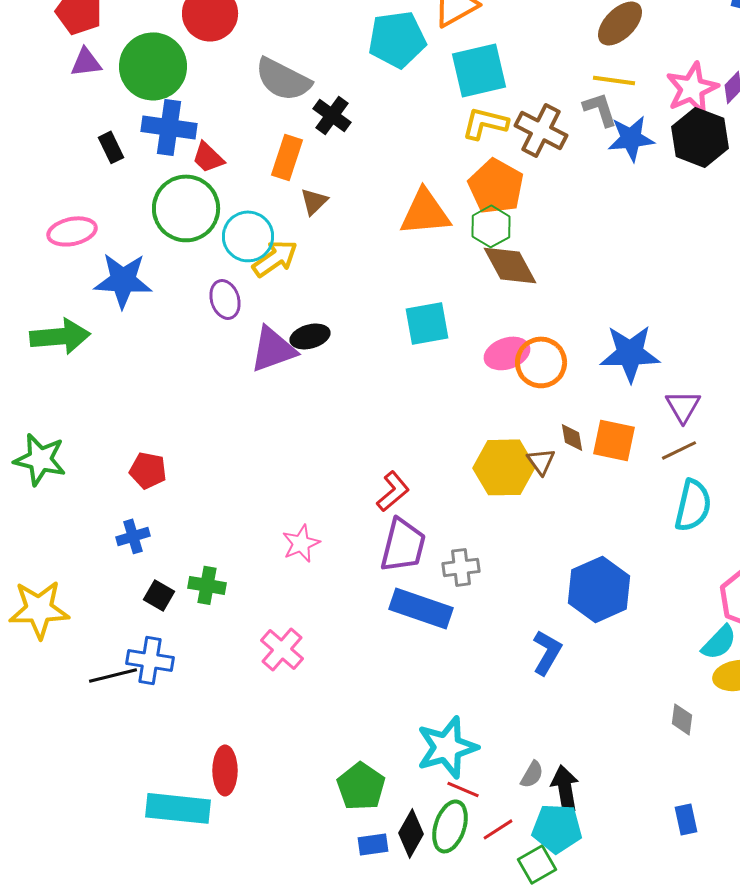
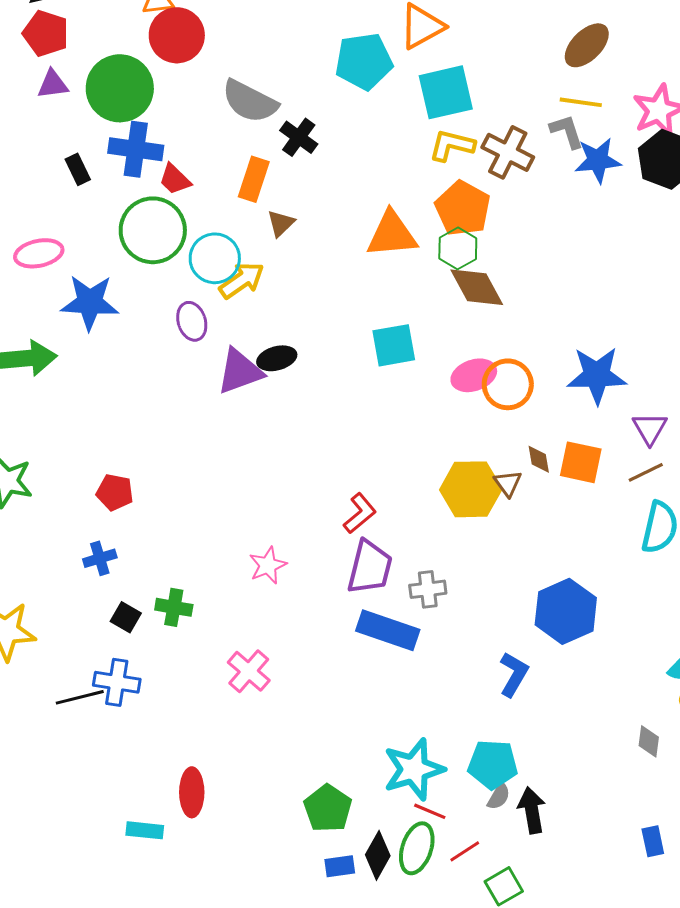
cyan rectangle: (178, 808) -> (145, 830), size x0.6
cyan pentagon: (557, 828) -> (493, 764), moved

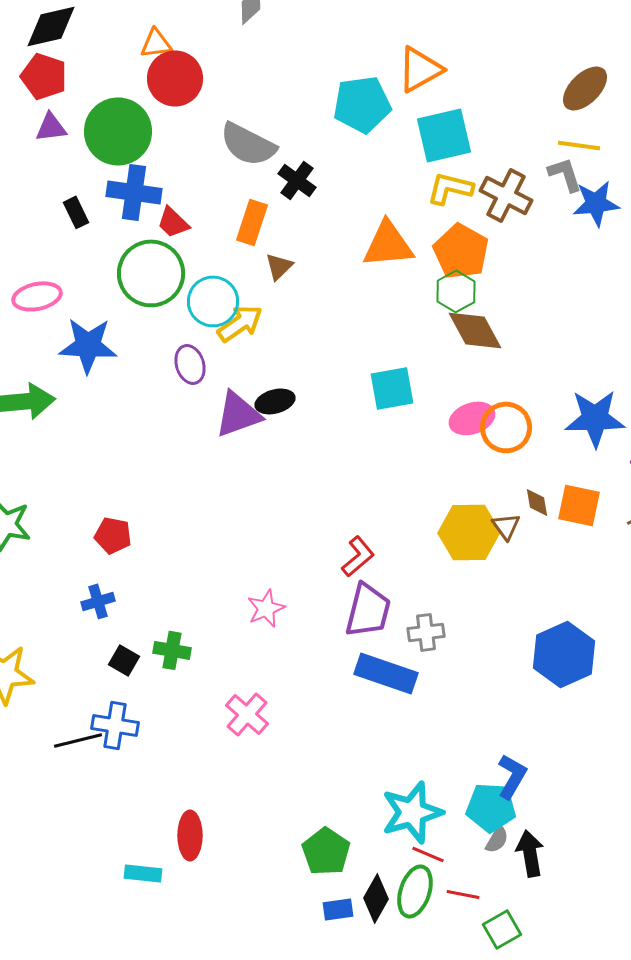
orange triangle: (392, 234) -> (388, 244), moved
blue L-shape: (514, 674) -> (512, 776), moved
red line: (465, 851) -> (463, 894), turned 44

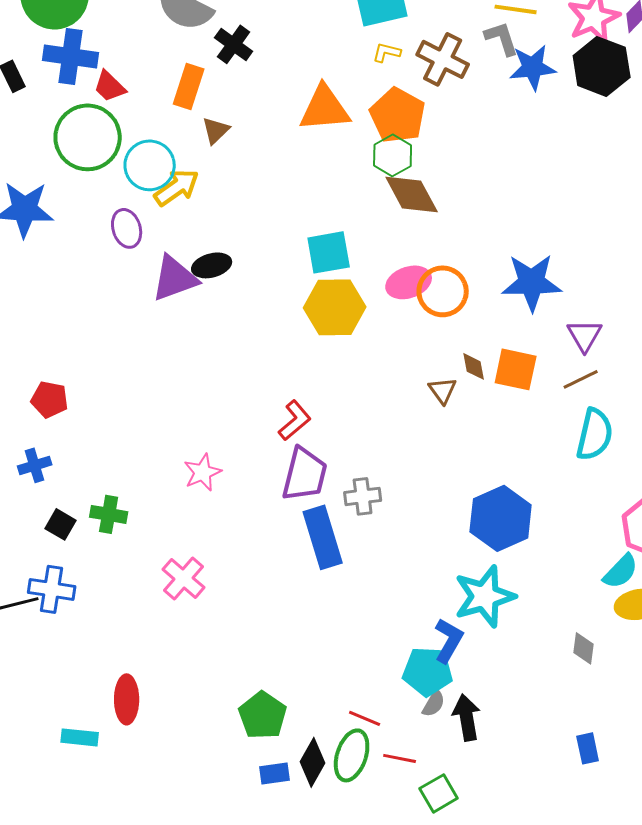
yellow L-shape: (450, 188) -> (387, 52), size x0.6
yellow hexagon: (469, 532) -> (335, 307), moved
blue rectangle: (386, 673) -> (323, 537), turned 54
cyan star: (412, 812) -> (485, 596), moved

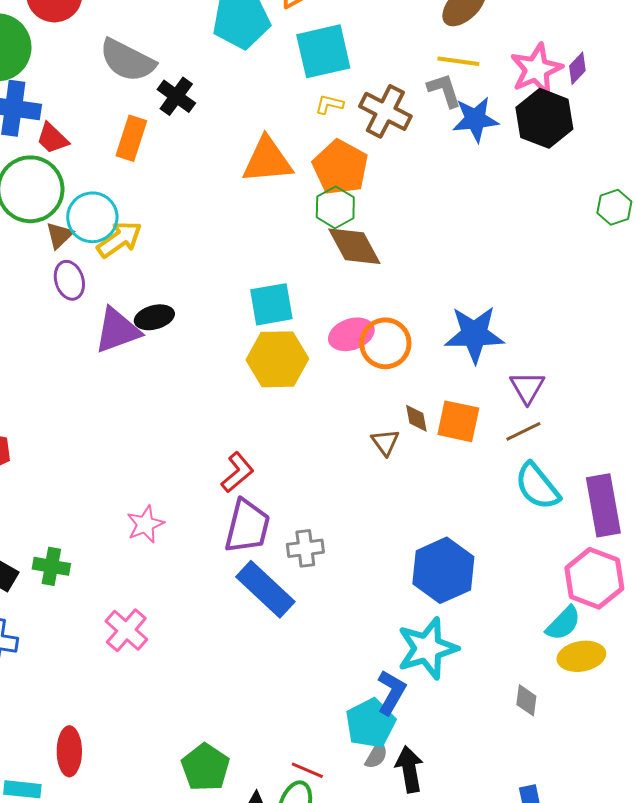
brown triangle: (216, 130) -> (59, 235), moved
cyan semicircle: (595, 434) -> (537, 486), turned 128
blue rectangle: (323, 537) -> (265, 589), turned -30
cyan pentagon: (428, 671) -> (370, 723), turned -30

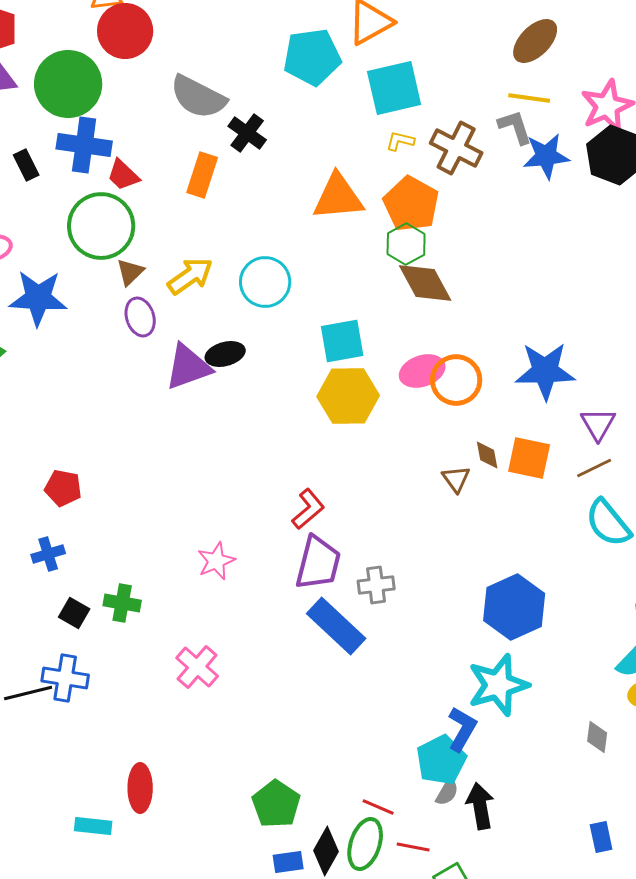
cyan circle: (92, 217) -> (265, 282), moved

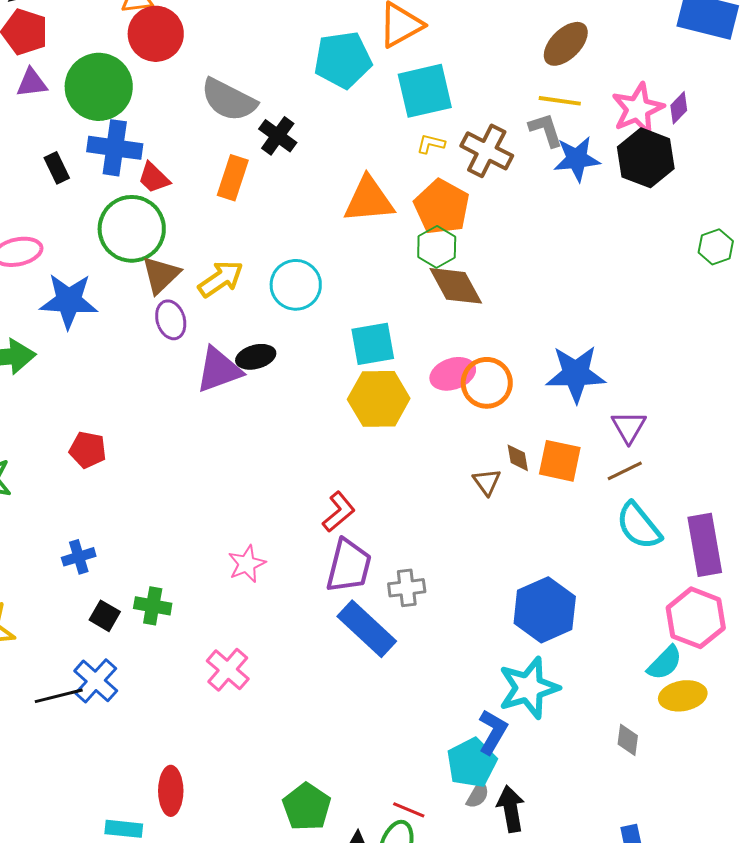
brown triangle: (130, 272) -> (161, 275), size x1.4
red pentagon: (63, 488) -> (88, 450), moved
blue cross: (65, 678) -> (96, 681), turned 33

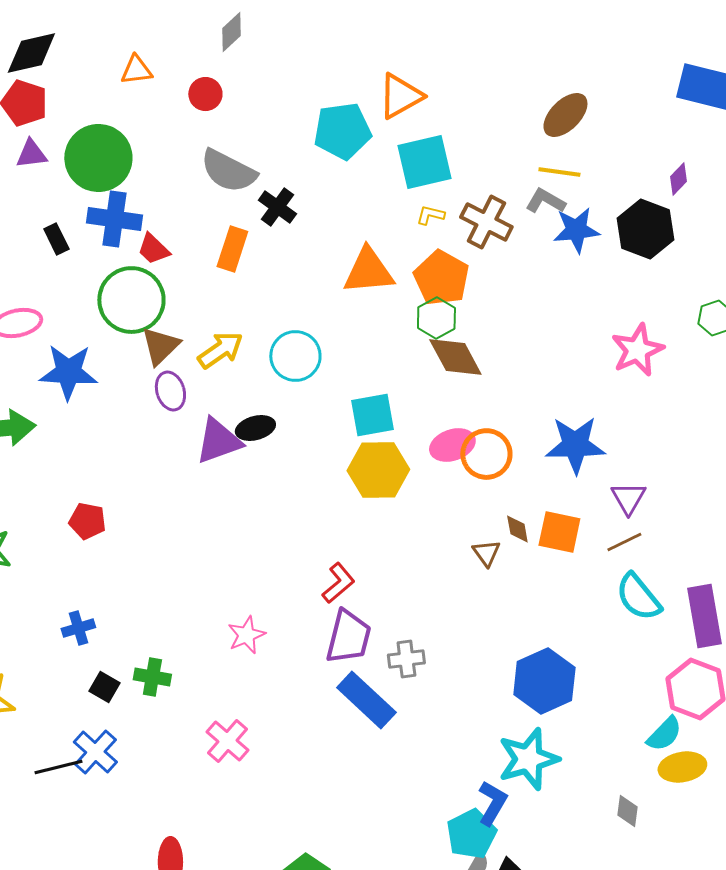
red circle: (156, 34) -> (205, 94), moved, size x0.6
pink star: (638, 109) -> (637, 350), moved
gray L-shape: (546, 130) -> (545, 201), turned -42

